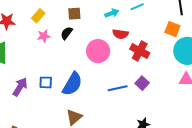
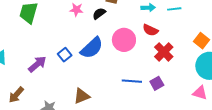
blue square: (46, 82) -> (65, 55), turned 32
blue semicircle: (72, 84) -> (92, 48), moved
purple arrow: (20, 87) -> (37, 64), moved

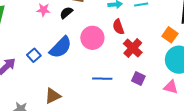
red semicircle: (150, 30) -> (118, 27), turned 49
purple square: (157, 83) -> (138, 79), moved, turned -32

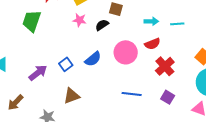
red semicircle: (118, 27) -> (152, 44), turned -98
blue semicircle: (61, 47) -> (93, 59), size x0.7
brown triangle: (53, 96) -> (71, 96), moved

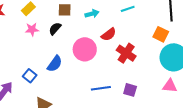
cyan arrow: (151, 21) -> (92, 14), moved
purple square: (168, 97) -> (130, 90), moved

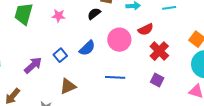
pink star: (32, 29) -> (59, 16), moved
blue line: (101, 88) -> (115, 77), moved
purple square: (130, 90) -> (157, 80), moved

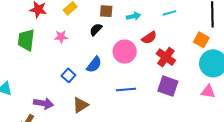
purple arrow: (33, 65) -> (43, 103), moved, turned 60
purple square: (157, 80) -> (168, 86), size x1.5

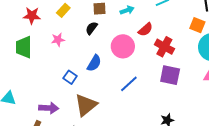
blue line: (126, 89) -> (129, 84), turned -30
brown triangle: (80, 105) -> (86, 105), size x1.4

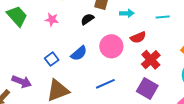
green trapezoid: (24, 47) -> (17, 16), turned 120

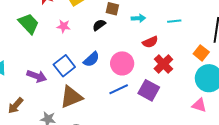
pink circle: (111, 46) -> (122, 63), moved
blue square: (52, 59) -> (64, 66), size x1.5
purple arrow: (22, 82) -> (37, 76), moved
purple square: (147, 89) -> (149, 90), moved

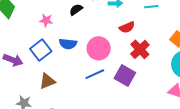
pink star: (64, 26) -> (46, 20), moved
blue semicircle: (91, 59) -> (68, 44), turned 48
brown triangle: (71, 97) -> (47, 81), size x0.7

